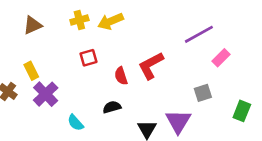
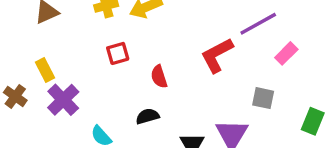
red L-shape: (151, 66) -> (217, 55), moved
gray square: (203, 93) -> (263, 98), turned 30

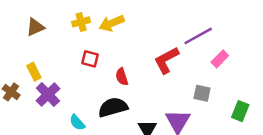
red square: (118, 53) -> (90, 59), turned 30
black semicircle: (147, 116) -> (113, 107), size x1.6

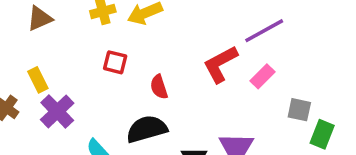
pink rectangle: (220, 59) -> (262, 76), moved
gray square: (202, 93) -> (299, 110), moved

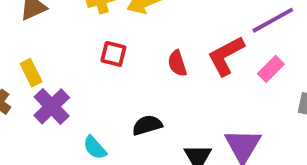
red semicircle: (159, 87) -> (177, 63), moved
black semicircle: (147, 129) -> (147, 125), size x0.7

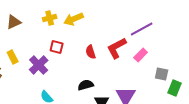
purple cross: (52, 106) -> (39, 65), moved
black semicircle: (147, 125) -> (86, 85), moved

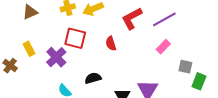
red square: (57, 47) -> (75, 38), size x1.5
red L-shape: (117, 48) -> (132, 18), moved
black semicircle: (86, 85) -> (93, 78), moved

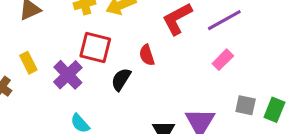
gray square: (185, 67) -> (246, 105), moved
black semicircle: (93, 78) -> (121, 79), moved, turned -42

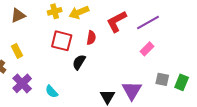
red semicircle: (147, 55) -> (91, 38), moved, turned -152
purple cross: (68, 75) -> (22, 83), moved

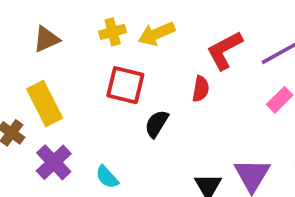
red semicircle: (91, 38) -> (201, 89), moved
yellow rectangle: (17, 51) -> (45, 103), size x1.6

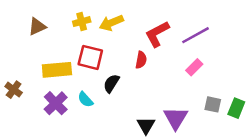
yellow rectangle: (45, 103) -> (57, 70), moved, turned -68
purple cross: (54, 162) -> (56, 103), moved
cyan semicircle: (107, 177) -> (85, 99), moved

